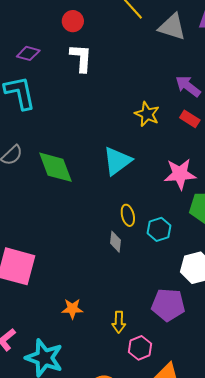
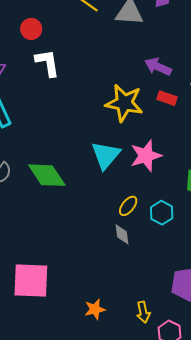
yellow star: (147, 114) -> (124, 103), size x1.5
pink star: (180, 174) -> (146, 156), moved
yellow ellipse: (128, 215) -> (128, 206), turned 65

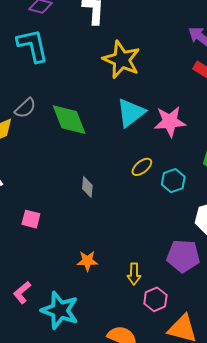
yellow star: (124, 103) -> (122, 60), moved
gray diamond: (122, 234) -> (87, 187), moved
pink square: (31, 281) -> (31, 219), size x0.5

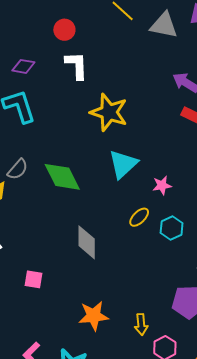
pink star: (170, 122) -> (162, 185), moved, size x0.6
gray diamond: (87, 187) -> (87, 242), size x1.6
orange star: (87, 261) -> (94, 316), size x1.4

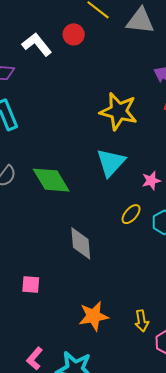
red circle: (64, 30) -> (74, 34), moved
white L-shape: (76, 65) -> (37, 44), moved, turned -32
yellow star: (109, 112) -> (119, 111), moved

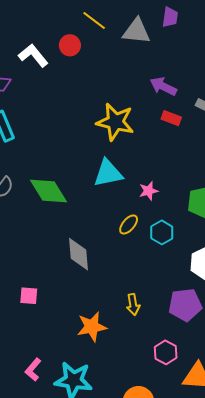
cyan triangle: (111, 163) -> (108, 173), turned 36
yellow arrow: (142, 321) -> (133, 304), moved

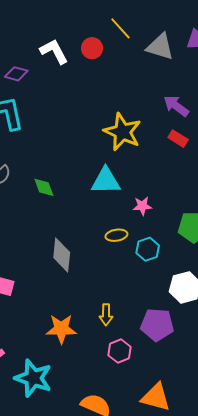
green diamond: (48, 191) -> (44, 187), size x0.6
yellow ellipse: (129, 225) -> (116, 235), turned 30
pink hexagon: (166, 352) -> (120, 351), moved

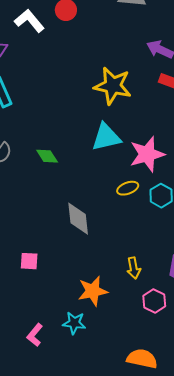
pink star: (142, 206) -> (147, 154), size x1.8
cyan star: (33, 378) -> (74, 323), moved, size x0.6

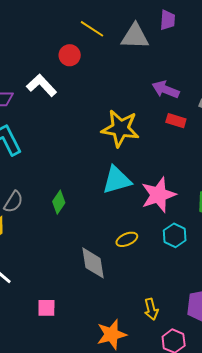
white L-shape: (29, 21) -> (42, 85), moved
green diamond: (47, 156) -> (59, 202), turned 70
yellow ellipse: (128, 188) -> (127, 239), moved

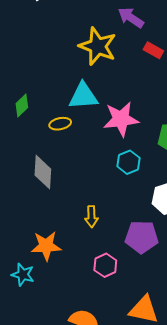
purple arrow: (166, 90) -> (131, 18), moved
yellow ellipse: (127, 239) -> (60, 124), moved
yellow arrow: (151, 309) -> (91, 217), moved

